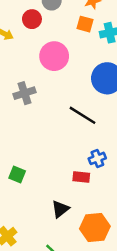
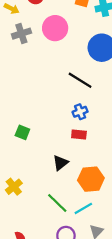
gray cross: (25, 93) -> (21, 34), moved
blue cross: (97, 158) -> (80, 112), moved

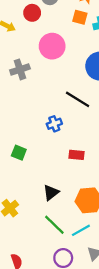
gray cross: (21, 34) -> (20, 69), moved
blue cross: (80, 112) -> (54, 124), moved
black triangle: (61, 163) -> (51, 193), moved

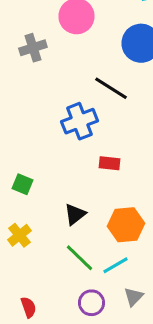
blue cross: (54, 124) -> (80, 121), size x1.6
green square: (19, 153) -> (22, 184), moved

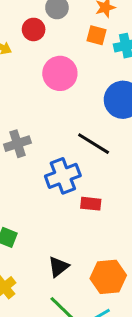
gray cross: (33, 48) -> (17, 144), moved
red rectangle: (110, 163) -> (91, 204), moved

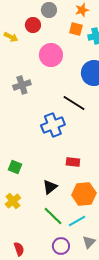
gray cross: (17, 144) -> (22, 85), moved
red rectangle: (91, 204) -> (73, 162), moved

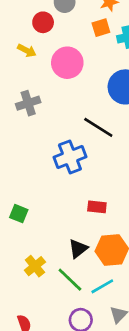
orange square: (76, 29) -> (101, 28), turned -32
yellow arrow: (11, 37) -> (27, 51), moved
black triangle: (50, 187) -> (78, 249), moved
yellow cross: (13, 201) -> (35, 266), moved

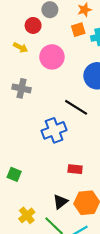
gray cross: (28, 103) -> (22, 88), turned 30

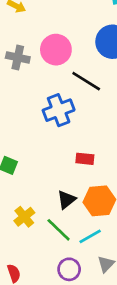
pink circle: (52, 57) -> (56, 50), moved

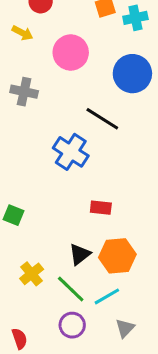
pink circle: (56, 50) -> (71, 52), moved
blue cross: (59, 110) -> (71, 152), turned -36
purple circle: (69, 269) -> (72, 325), moved

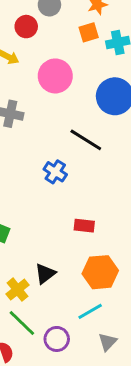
blue cross: (71, 152) -> (55, 172), size x0.7
black triangle: (80, 254) -> (45, 274), moved
green line: (71, 289) -> (22, 323), moved

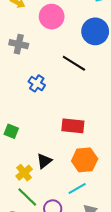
blue cross: (55, 172) -> (37, 83), moved
red rectangle: (84, 226) -> (73, 126), size x1.5

